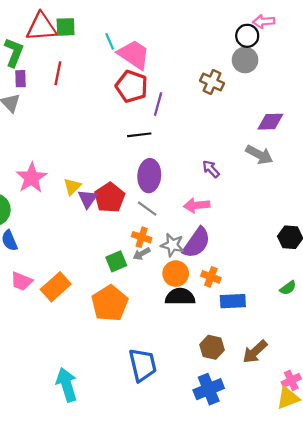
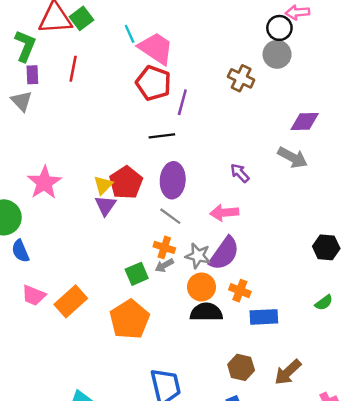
green square: (66, 27) -> (82, 18), turned -35
yellow triangle: (72, 187) -> (103, 185), moved
red pentagon: (110, 198) -> (126, 183), moved

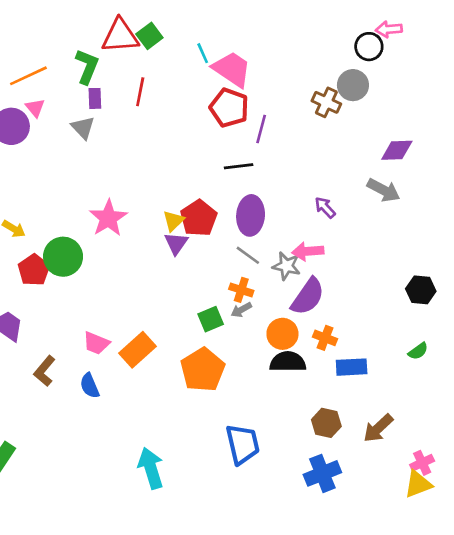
gray circle: (277, 54) -> (353, 85), moved
blue semicircle: (20, 251) -> (90, 386), moved
gray star: (198, 256) -> (286, 266), moved

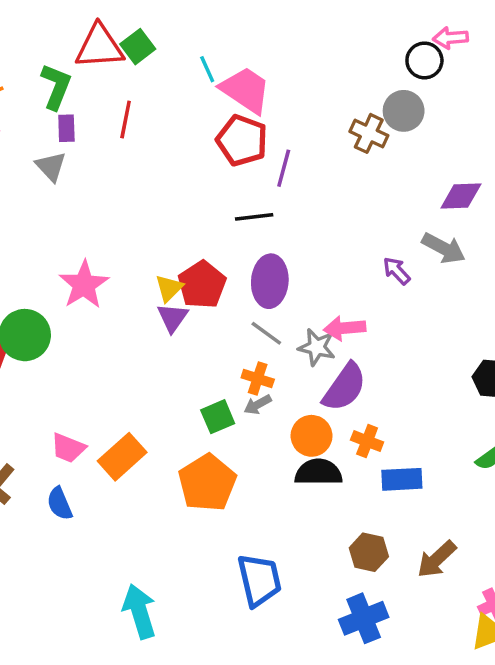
purple arrow: (325, 207) -> (397, 271), moved

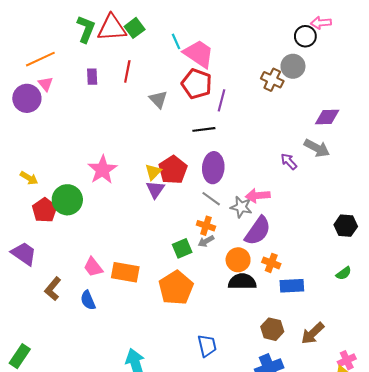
green L-shape: (56, 87) -> (86, 29), moved
gray triangle: (51, 166) -> (158, 99), moved
pink trapezoid: (68, 448) -> (93, 267), turned 30
orange rectangle: (122, 457) -> (125, 272), turned 52
blue trapezoid: (259, 580) -> (207, 346), size x0.7

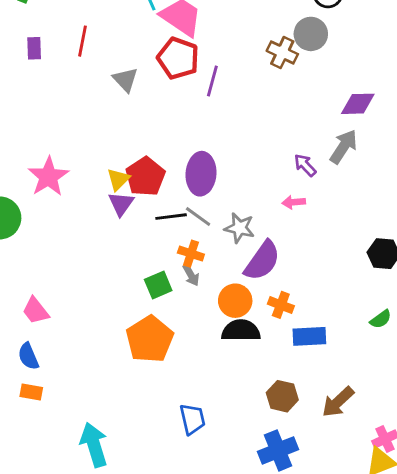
black line: (204, 129) -> (171, 217), moved
gray arrow: (317, 148) -> (344, 147), turned -85
pink arrow: (258, 196) -> (294, 202), moved, size x0.7
gray arrow: (206, 241) -> (191, 275), turned -91
orange rectangle: (125, 272) -> (31, 392), moved, size x0.6

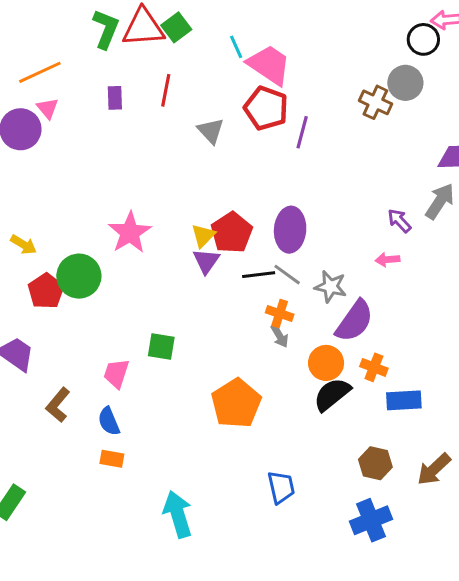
green square: (158, 285) -> (161, 346), moved, turned 32
pink trapezoid: (36, 311) -> (116, 373), turned 56
black semicircle: (241, 331) -> (332, 394), turned -39

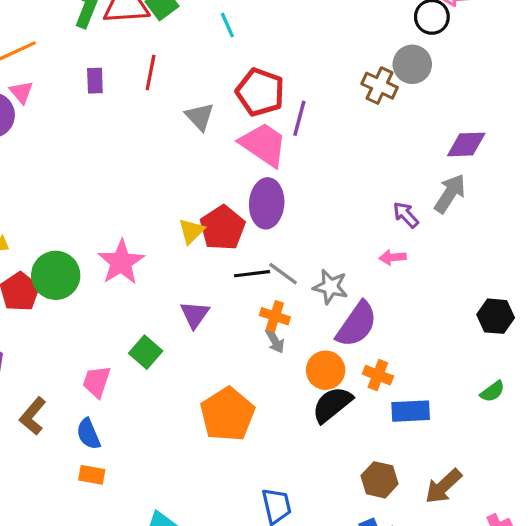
pink trapezoid: (269, 65) -> (263, 144), moved
purple ellipse: (290, 230) -> (267, 203), moved
pink star: (130, 233) -> (121, 262), moved
purple triangle: (206, 261) -> (195, 315), moved
green square: (161, 346) -> (146, 352), turned 32

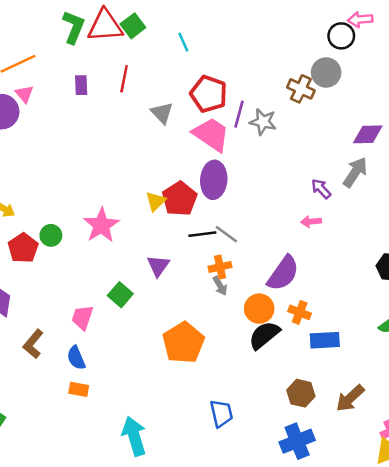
green circle: (56, 275) -> (51, 235), size x0.6
gray star: (330, 287) -> (263, 122), moved
orange cross: (275, 316) -> (220, 267), turned -30

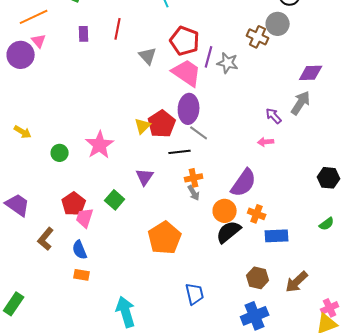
gray line: (226, 234) -> (199, 133), moved
red pentagon: (23, 248) -> (74, 204), moved

